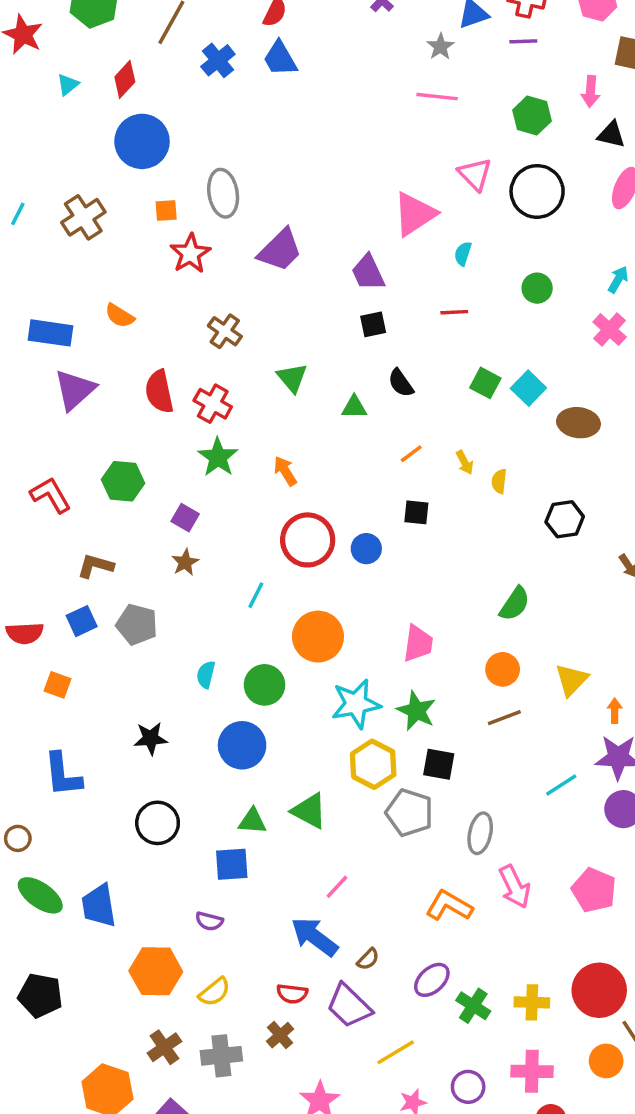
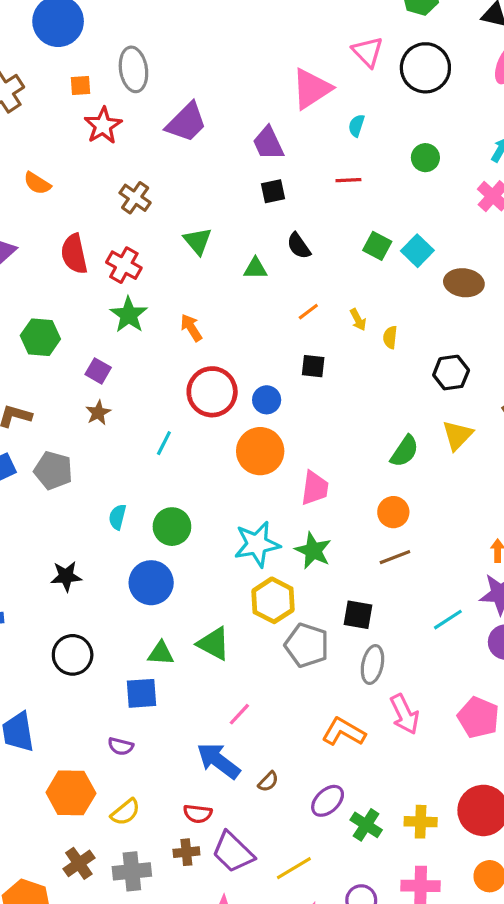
orange circle: (318, 637) -> (260, 451), moved
yellow triangle: (572, 680) -> (457, 435), moved
black square: (439, 764) -> (358, 615), moved
purple trapezoid: (349, 1006) -> (233, 852), moved
brown cross: (280, 1035) -> (186, 852), turned 35

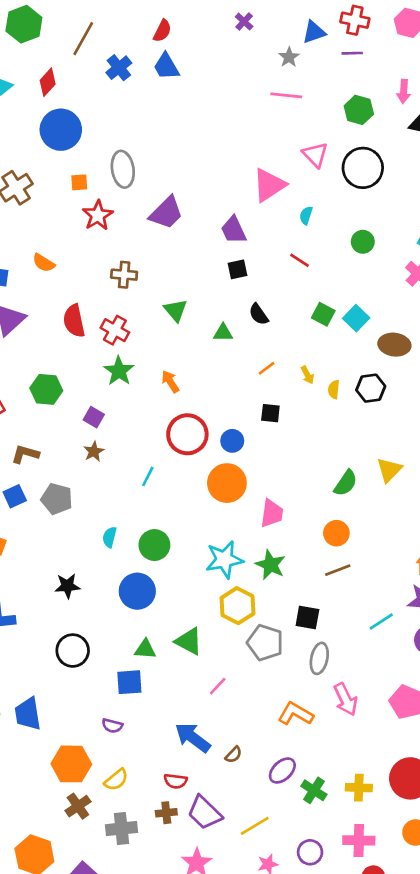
red line: (348, 180) -> (299, 260), turned 36
brown cross: (135, 198) -> (124, 275), turned -30
black hexagon: (451, 373) -> (371, 388), moved
pink line: (239, 714) -> (218, 686), moved
brown cross: (79, 863) -> (78, 806), moved

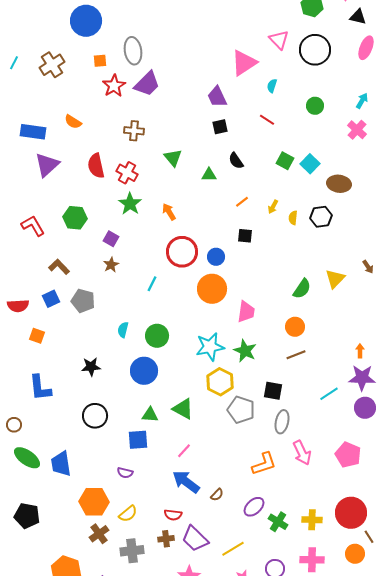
purple trapezoid: (166, 213) -> (147, 84), moved
yellow arrow: (307, 375) -> (273, 207), turned 56
brown L-shape: (25, 454) -> (59, 267), turned 30
pink line: (218, 686) -> (184, 451), moved
orange L-shape: (296, 714) -> (264, 464), turned 132

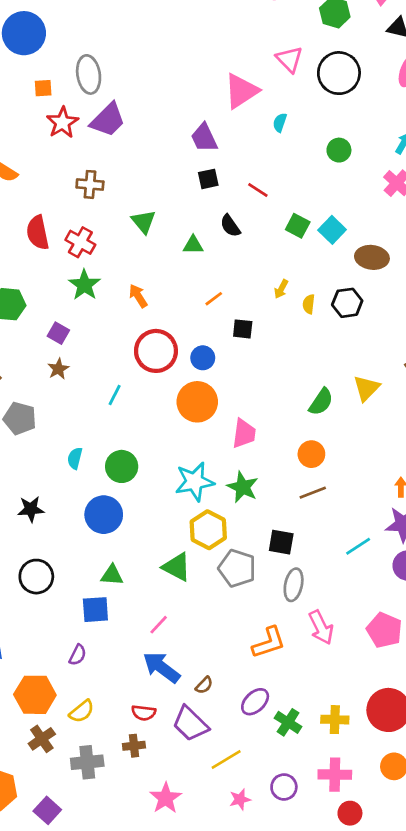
red line: (267, 120) -> (258, 190), moved
orange line: (242, 202) -> (214, 299), moved
green triangle: (183, 409) -> (177, 567), moved
purple semicircle: (125, 473) -> (78, 655), turned -77
purple trapezoid: (195, 539) -> (190, 724), moved

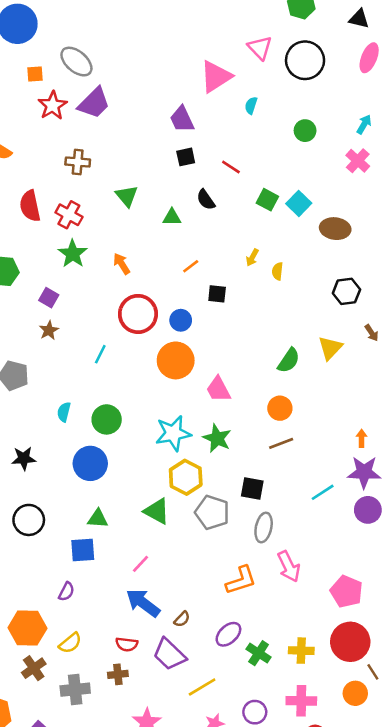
gray ellipse: (89, 74) -> (76, 62), turned -40
black hexagon: (347, 303) -> (346, 291), moved
pink trapezoid: (244, 433) -> (218, 389), turned 144
pink pentagon: (384, 630) -> (346, 592), moved

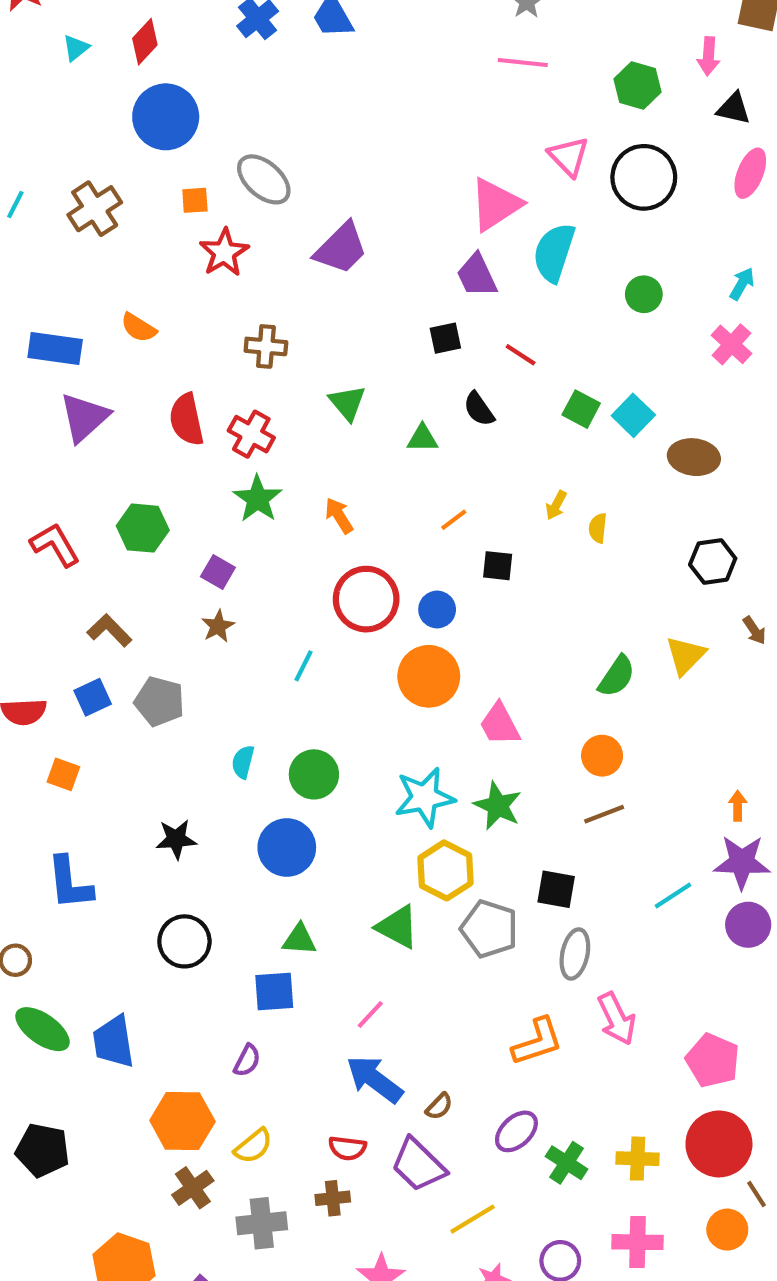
purple trapezoid: (94, 103) -> (341, 248), moved
cyan semicircle: (251, 105) -> (554, 253), size x2.0
purple trapezoid: (182, 119) -> (477, 275), moved

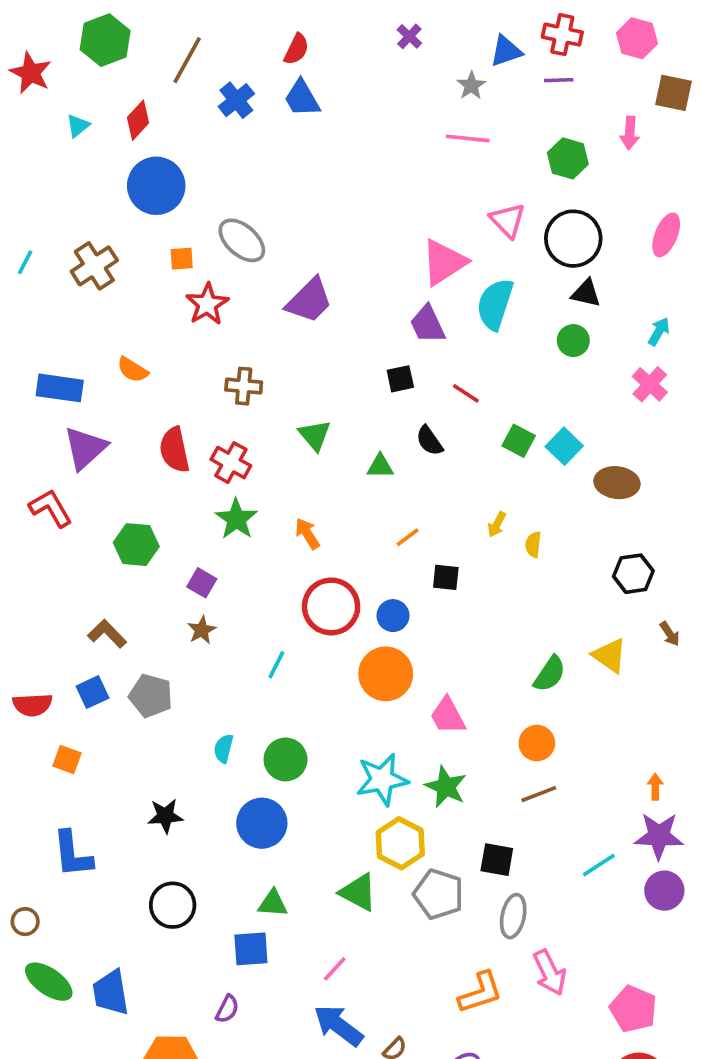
black triangle: (734, 108) -> (586, 293), moved
red L-shape: (55, 545) -> (51, 508), moved
yellow triangle: (686, 655) -> (610, 656), turned -39

